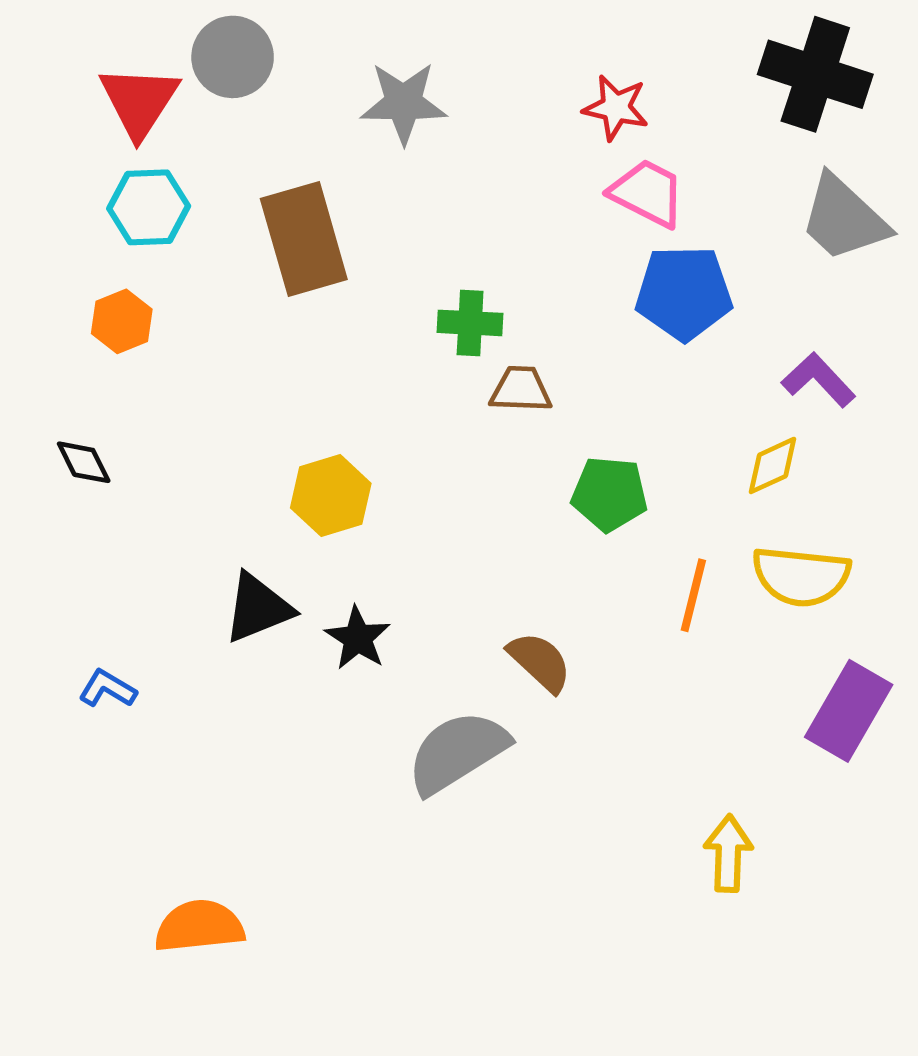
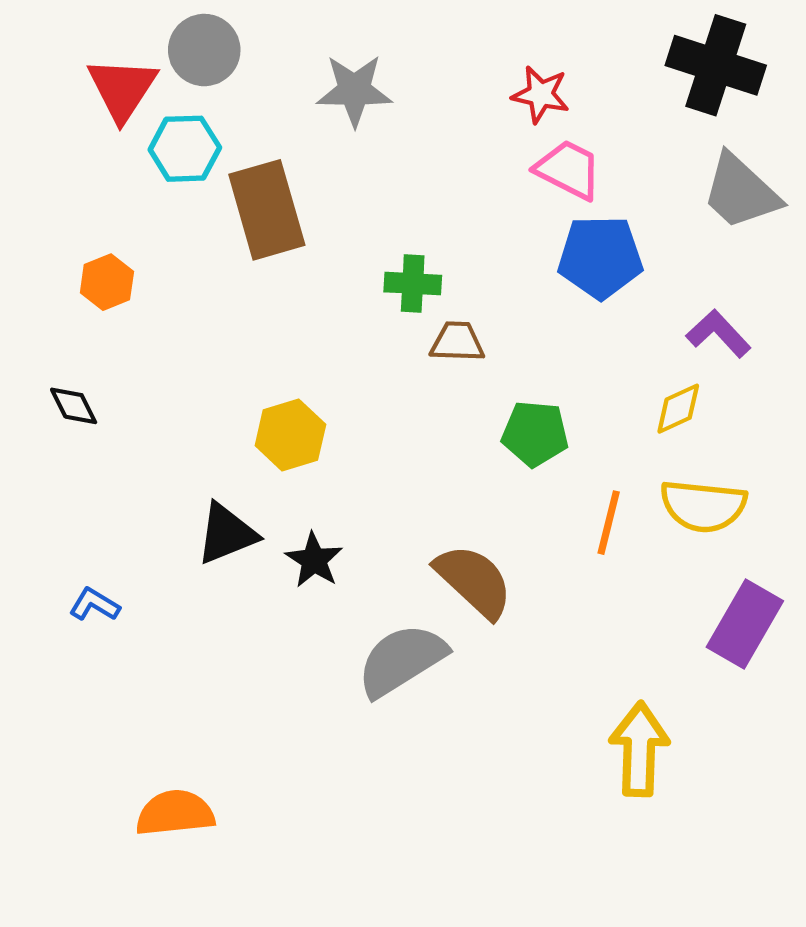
cyan hexagon: (149, 207) -> (185, 149), moved
brown semicircle: (540, 662) -> (474, 581), size x1.4
yellow arrow: (728, 853) -> (639, 749), size x1.4

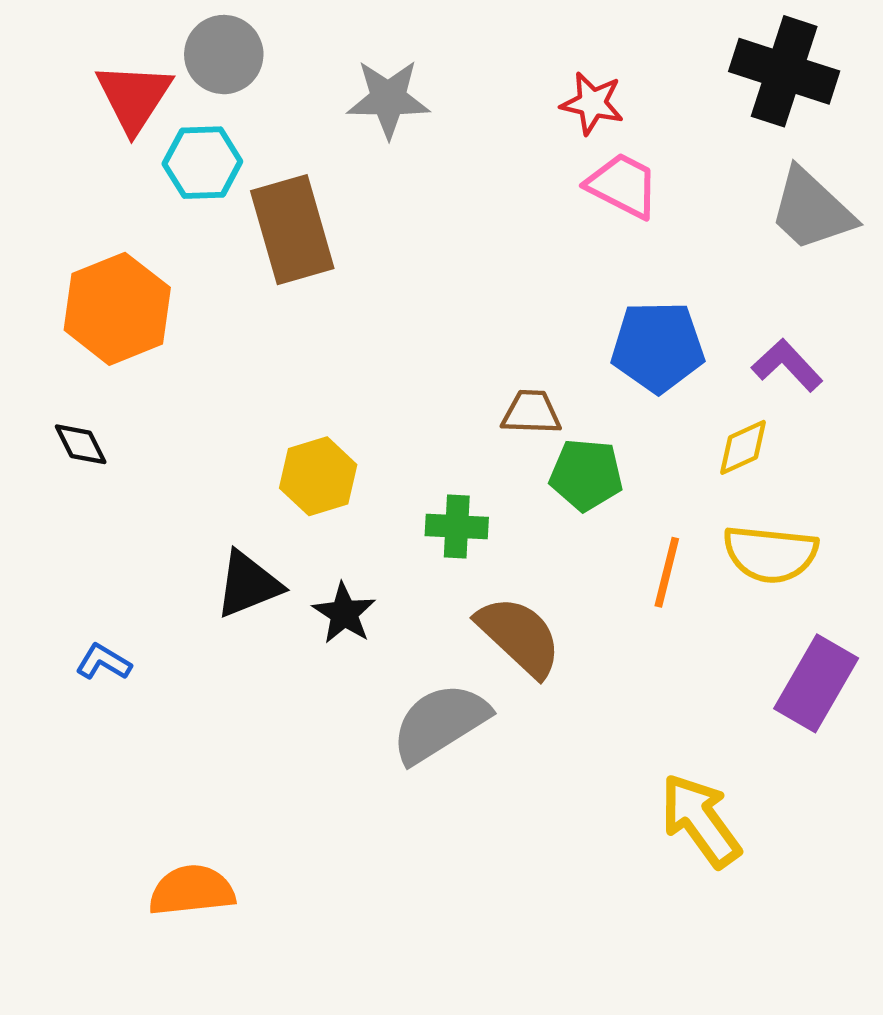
blue pentagon: (600, 257) -> (658, 347), moved
orange hexagon: (107, 282) -> (117, 309), size x1.8
green cross: (413, 284) -> (457, 527), moved
brown trapezoid: (457, 342) -> (531, 412), moved
yellow arrow: (639, 749) -> (700, 820), turned -38

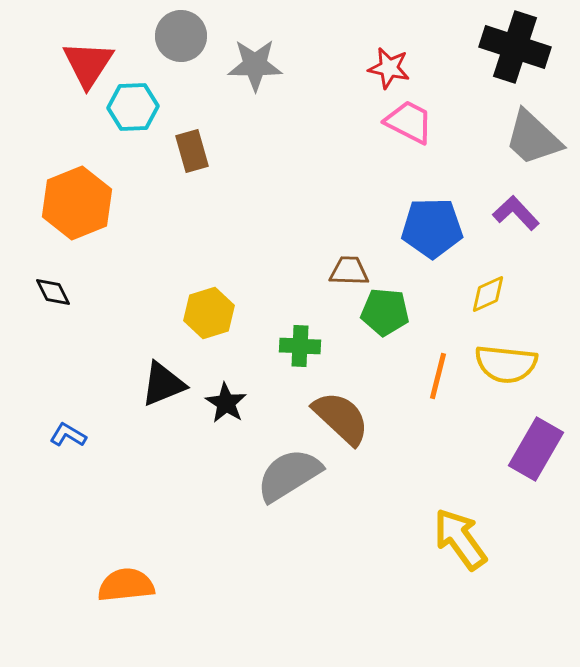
gray circle: (224, 55) -> (181, 36), moved
brown rectangle: (292, 230) -> (192, 151), size x0.6
purple L-shape: (787, 365) -> (516, 213), moved

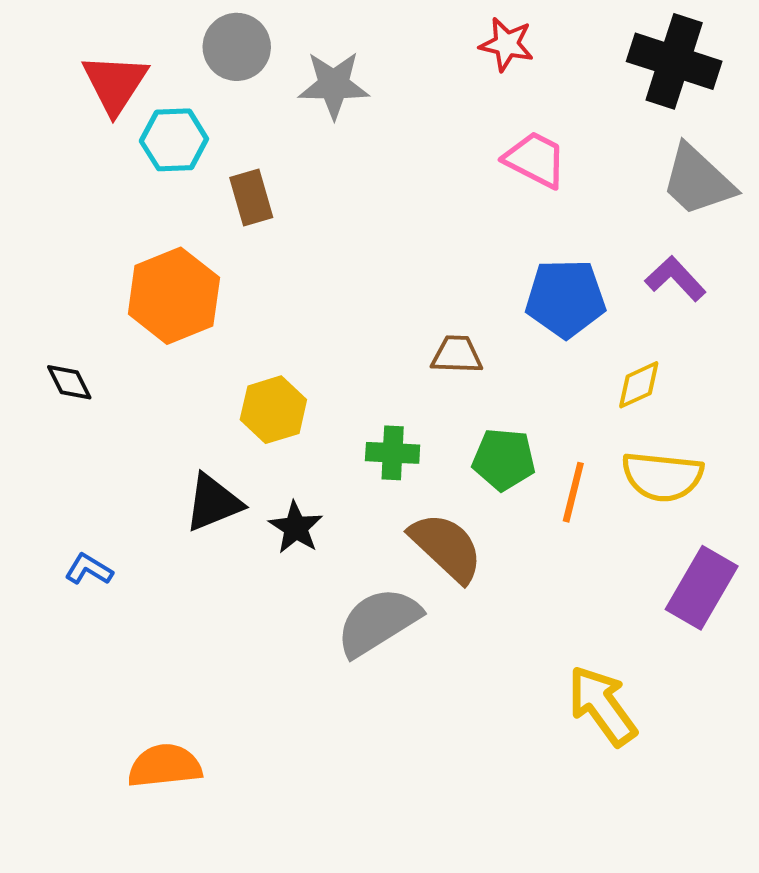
red star: (389, 68) -> (507, 44), moved
orange hexagon: (77, 203) -> (174, 296), moved
green pentagon: (385, 312) -> (504, 459), moved

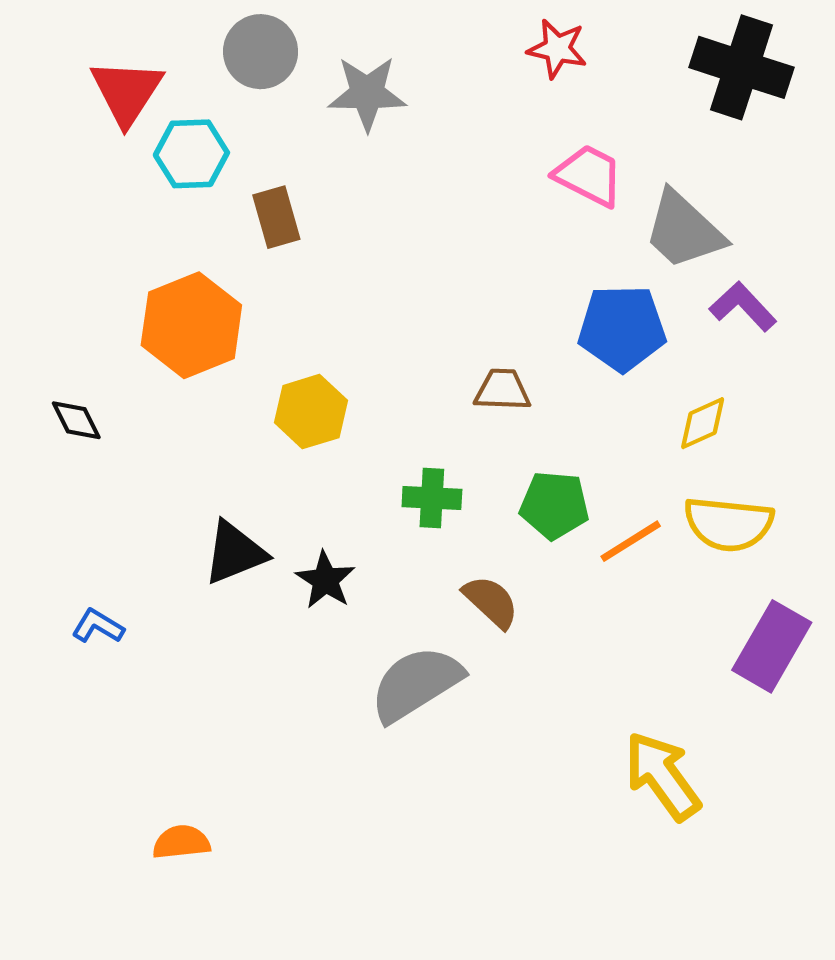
gray trapezoid: (698, 180) -> (684, 230), moved
yellow hexagon: (273, 410) -> (311, 412), moved
orange line: (573, 492) -> (631, 541), turned 44
brown semicircle: (446, 547) -> (491, 602), size x0.7
orange semicircle: (165, 766) -> (181, 842), size x0.7

